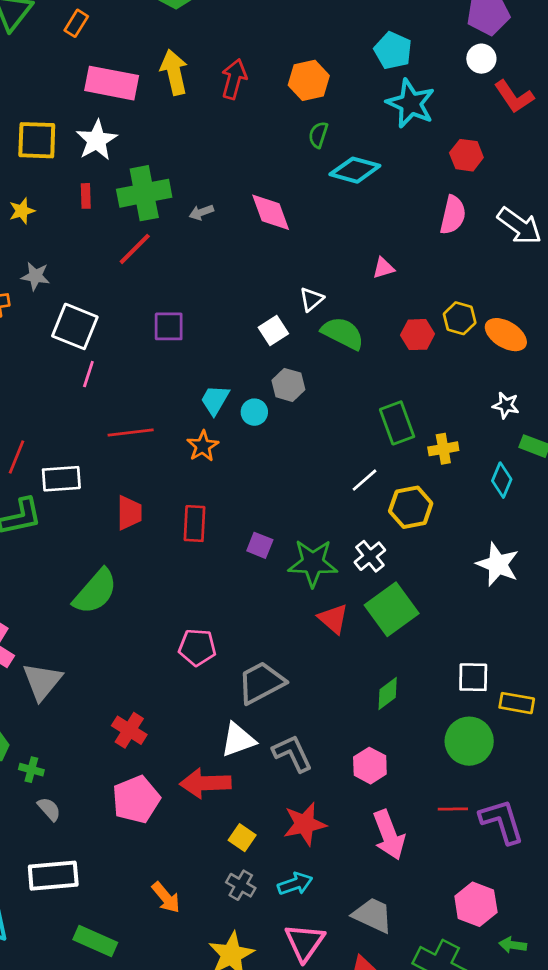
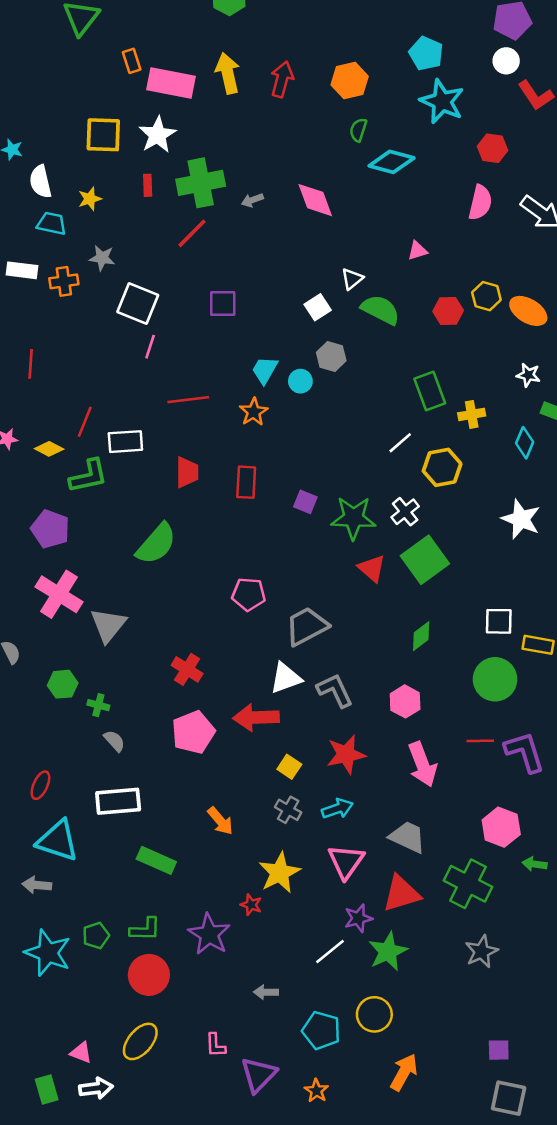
orange rectangle: (76, 23) -> (132, 61), moved, turned -50

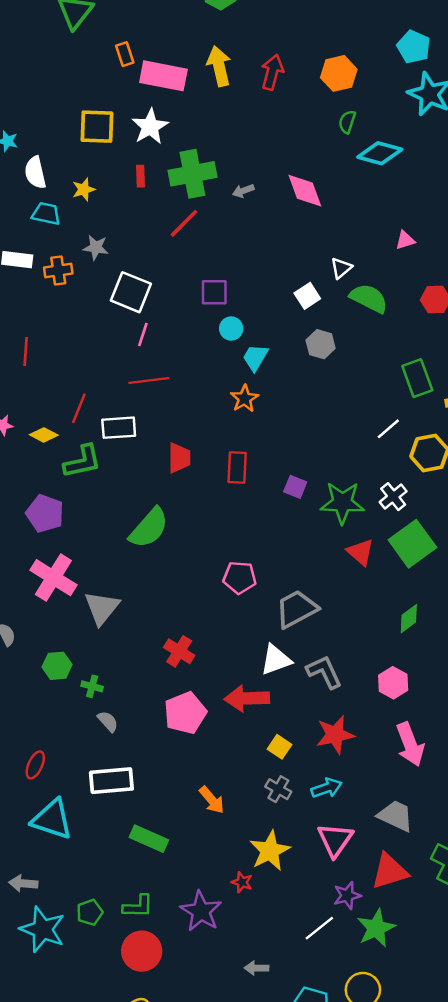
cyan circle: (300, 381) -> (231, 329), moved
red line: (188, 400) -> (149, 380), moved
gray arrow: (37, 885) -> (23, 883), moved

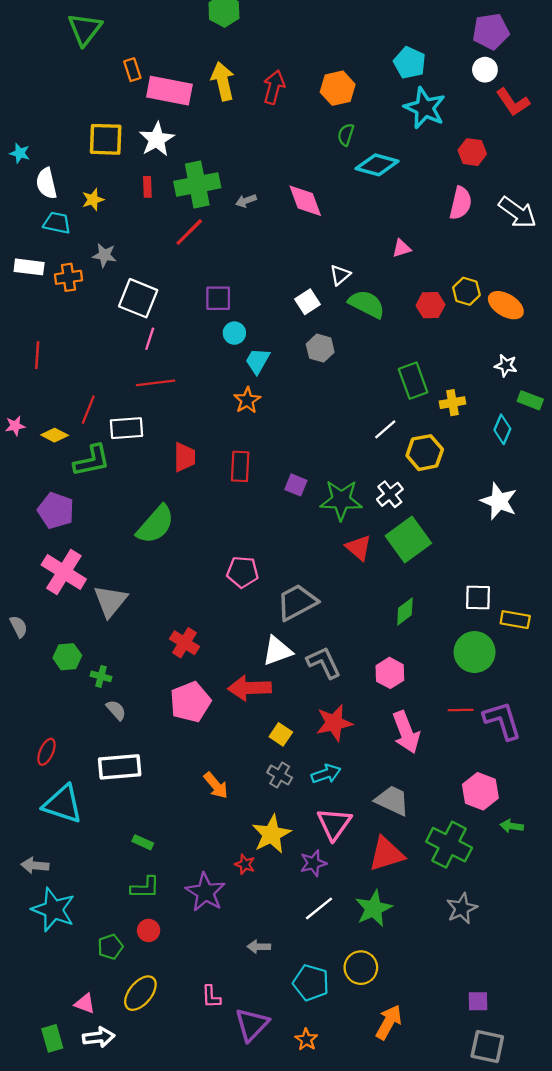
green rectangle: (149, 839) -> (143, 842), moved, size x0.6
purple star: (347, 895) -> (313, 863), moved
green pentagon: (90, 912) -> (110, 947), moved
red circle: (142, 951) -> (149, 930), size x0.6

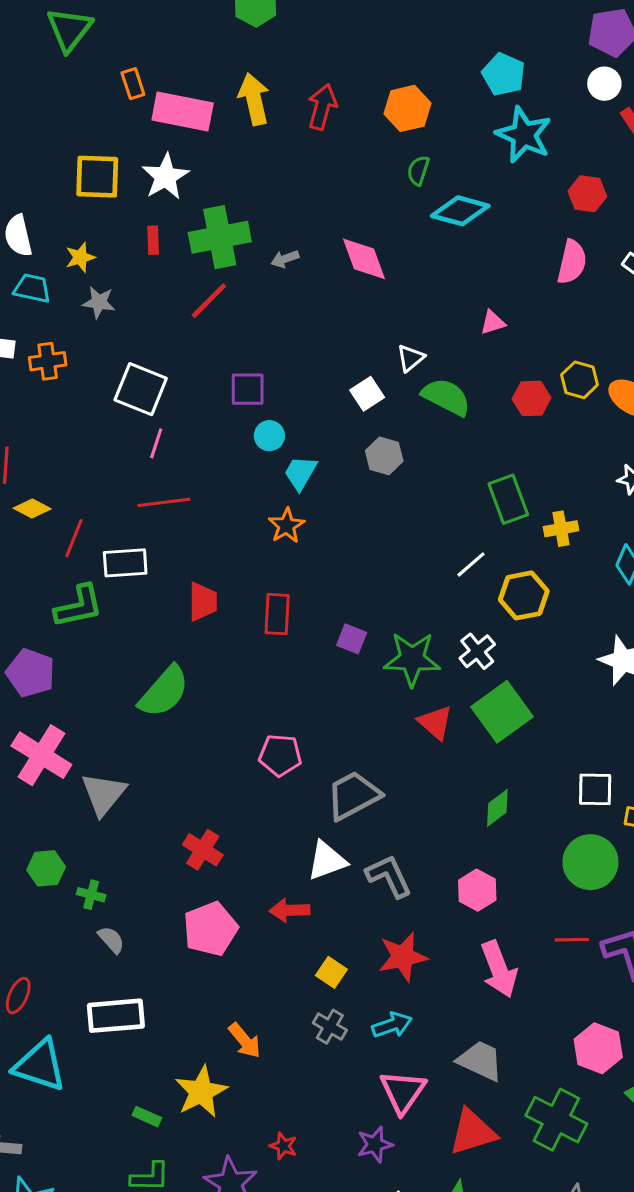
gray star: (104, 255) -> (99, 302), moved
yellow diamond: (55, 435) -> (32, 509), moved
red arrow: (249, 688) -> (290, 910), size x0.7
yellow star: (272, 834) -> (201, 1092), moved

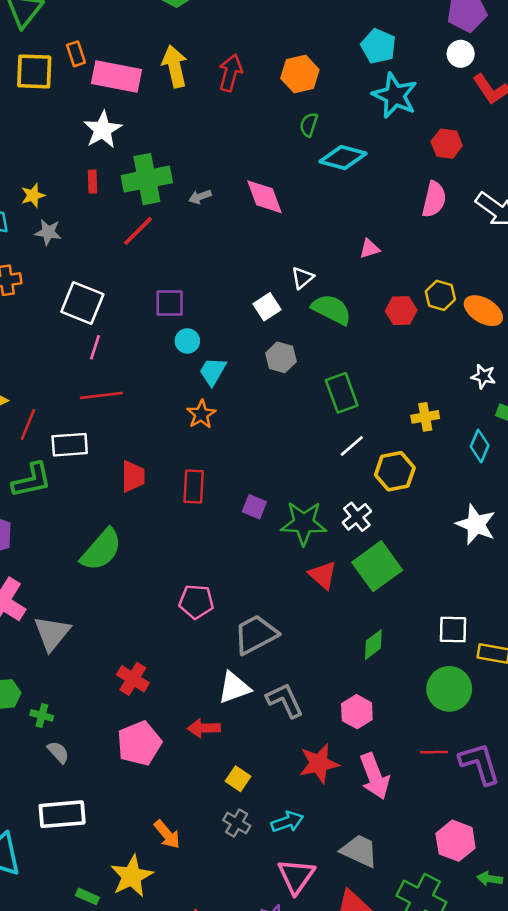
yellow square: (97, 177) -> (34, 71), moved
green rectangle: (508, 499) -> (342, 393), moved
red star: (403, 957) -> (319, 764), moved

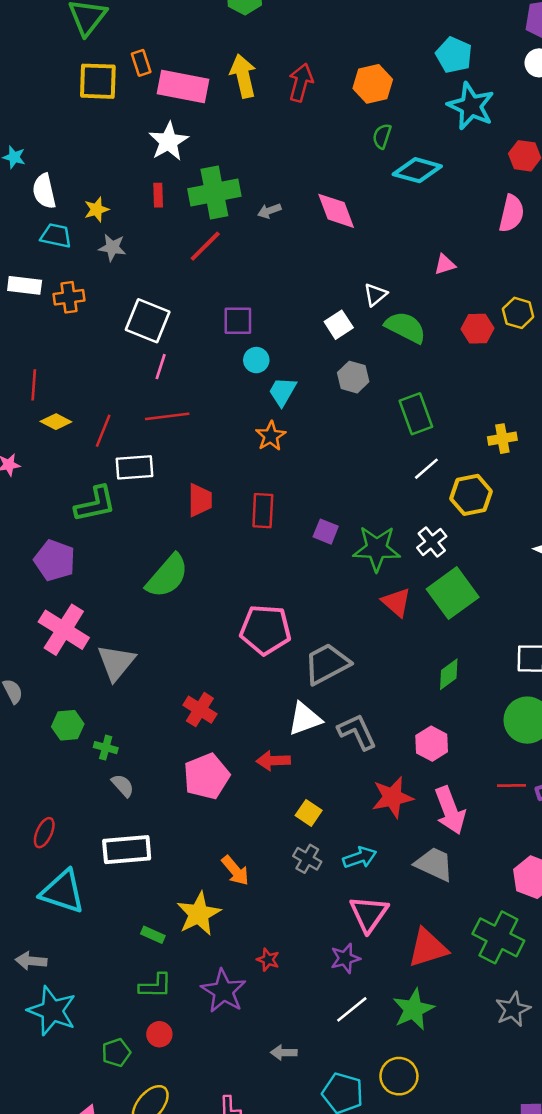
red line: (28, 424) -> (103, 431), moved
pink pentagon: (196, 602) -> (265, 630), size x1.4
gray trapezoid: (359, 851) -> (434, 864), moved

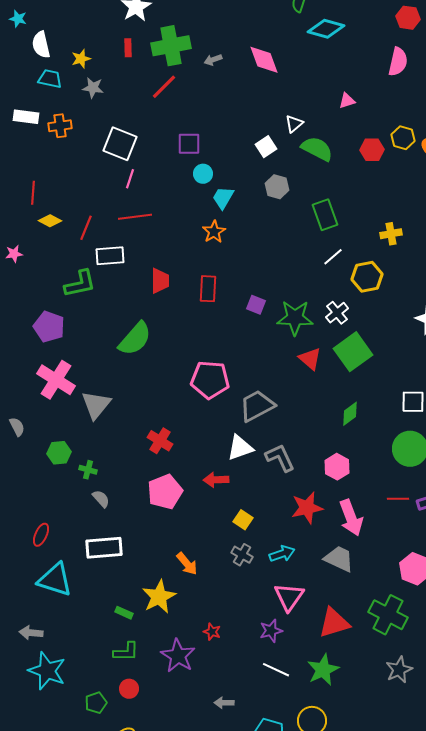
white line: (352, 1009) -> (276, 670), turned 64

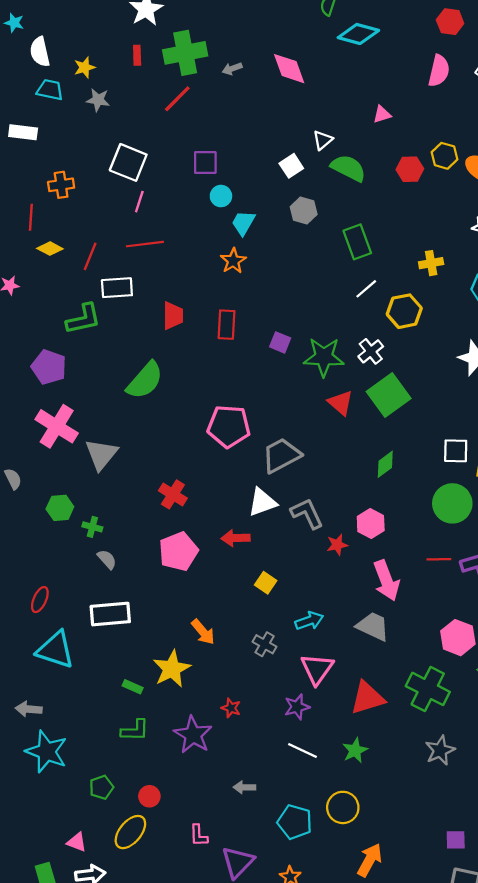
orange cross: (60, 126) -> (61, 185), moved
red star: (307, 508) -> (337, 545), moved, size x0.6
gray cross: (242, 555) -> (265, 644), moved
green star: (323, 670) -> (355, 750), size x0.7
red circle: (129, 689) -> (149, 796), moved

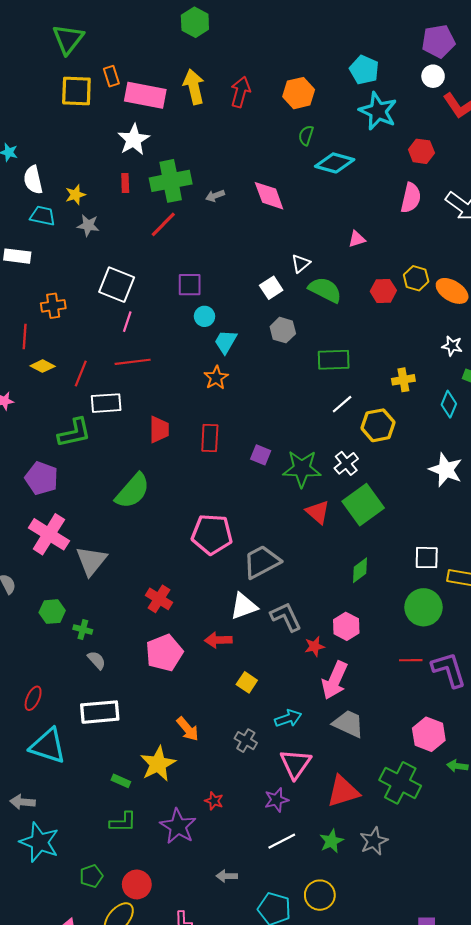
green rectangle: (357, 242) -> (334, 360), turned -72
pink arrow: (386, 581) -> (335, 680), moved, turned 45
white line: (303, 750) -> (282, 841), turned -52
gray star: (440, 750) -> (374, 841), moved
red circle: (149, 796) -> (137, 884), size x1.4

